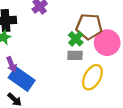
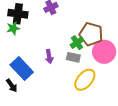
purple arrow: (11, 64) -> (49, 57), moved

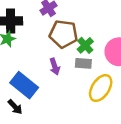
brown pentagon: (91, 34) -> (63, 34), moved

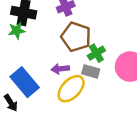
purple arrow: (55, 66) -> (60, 69), turned 91
yellow ellipse: (101, 88) -> (71, 89), moved

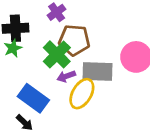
green cross: (96, 53) -> (57, 54), moved, size x1.5
gray rectangle: (91, 71) -> (98, 71), size x1.6

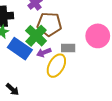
gray rectangle: (98, 71) -> (68, 48), size x0.6
blue rectangle: (33, 98) -> (20, 49), moved

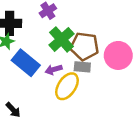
brown pentagon: (49, 24) -> (84, 46), moved
green cross: (36, 36) -> (61, 39), moved

